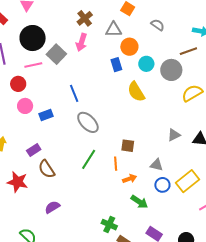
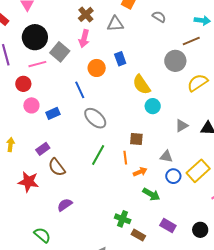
orange circle: (129, 47) -> (97, 68), moved
cyan circle: (146, 64) -> (153, 106), moved

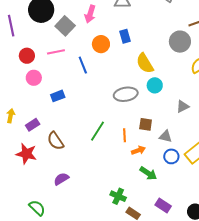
pink line: (37, 64) -> (56, 52), moved
blue rectangle: (53, 113) -> (58, 96), moved
gray ellipse: (95, 118) -> (126, 94), moved, turned -55
brown square: (136, 139) -> (146, 124), moved
purple rectangle: (43, 149) -> (33, 125), moved

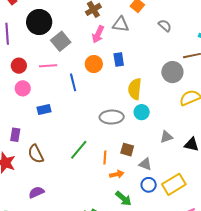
pink arrow: (90, 14) -> (98, 34), moved
yellow semicircle: (145, 63) -> (135, 89), turned 30
purple rectangle: (33, 125) -> (15, 135), turned -56

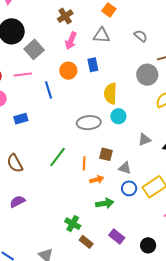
gray triangle: (121, 24) -> (102, 35), moved
gray semicircle: (165, 26) -> (141, 36), moved
green arrow: (123, 198) -> (105, 203), turned -48

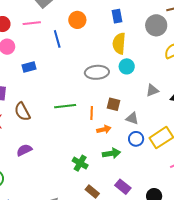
blue rectangle: (93, 65) -> (117, 16), moved
green line: (58, 157) -> (65, 106), turned 45
green cross: (73, 224) -> (80, 163), moved

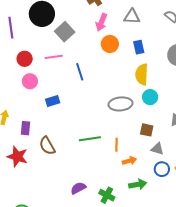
orange circle: (77, 20) -> (110, 44), moved
brown square: (114, 104) -> (147, 130), moved
purple semicircle: (24, 150) -> (78, 188), moved

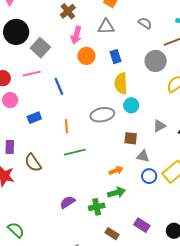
orange line: (117, 145) -> (66, 126), moved
green arrow: (138, 184) -> (116, 193), moved
green cross: (107, 195) -> (97, 207), turned -35

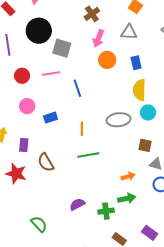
gray square: (40, 48) -> (62, 48), turned -30
pink circle: (10, 100) -> (27, 106), moved
green semicircle: (16, 230) -> (39, 224), moved

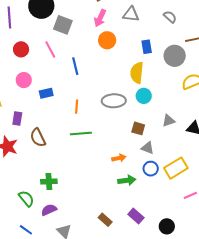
blue rectangle: (136, 63) -> (147, 47), moved
pink line: (51, 74) -> (50, 49), turned 66
green arrow: (127, 198) -> (127, 180), moved
purple semicircle: (77, 204) -> (49, 210), moved
green cross: (106, 211) -> (49, 182), moved

